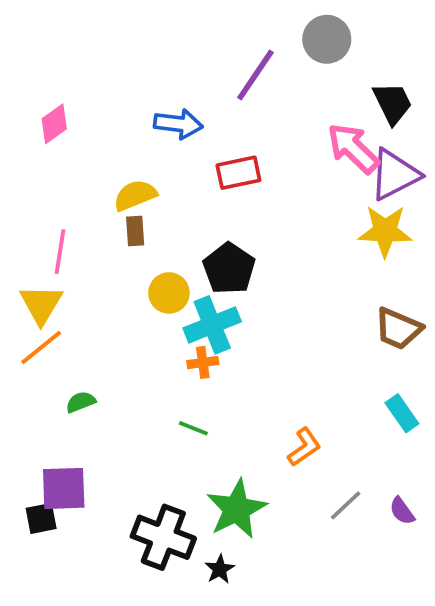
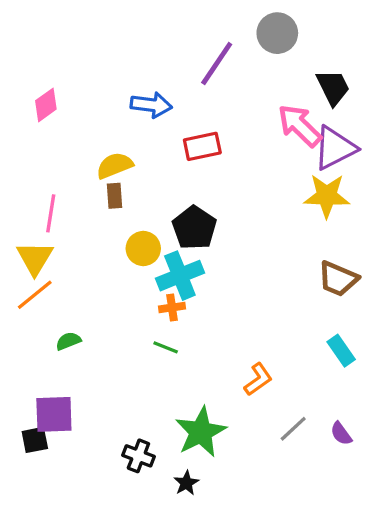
green line: (193, 428) -> (166, 347), moved
black cross: (163, 537) -> (138, 456), size x0.6

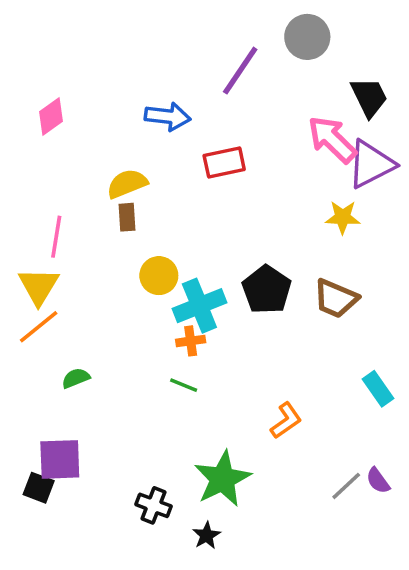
yellow star: (327, 196) -> (343, 217), moved, size x0.7
black pentagon: (194, 228) -> (267, 290), moved
brown trapezoid: (338, 279) -> (336, 299), moved
gray line: (293, 429) -> (346, 486), moved
black square: (35, 440) -> (39, 488), turned 32

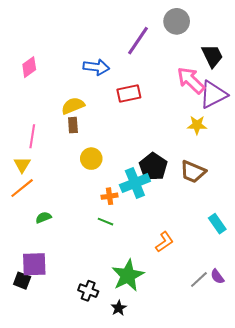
yellow triangle: (39, 286) -> (22, 165), size x0.7
cyan cross: (199, 306) -> (135, 183), moved

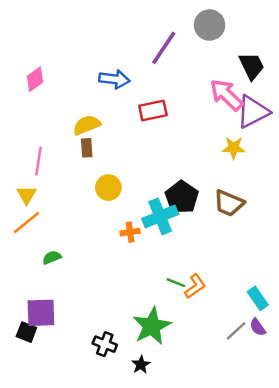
green line: (105, 222) -> (176, 283), moved
cyan rectangle: (217, 224) -> (258, 298), moved

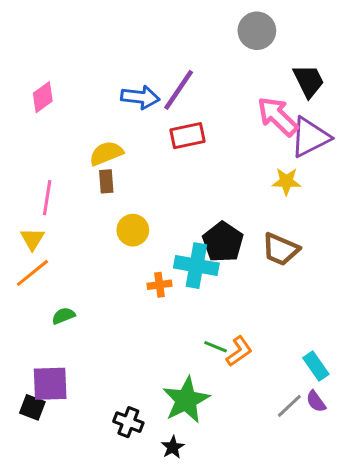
purple line: (164, 48) -> (179, 90), moved
cyan cross: (160, 216) -> (196, 266), turned 32

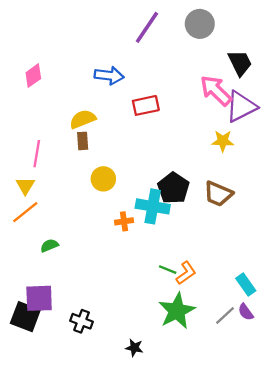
purple line: (179, 90) -> (147, 27), moved
green star: (186, 400) -> (177, 311), moved
black square: (32, 407) -> (25, 317), size x1.5
black cross: (128, 422) -> (82, 321), moved
black star: (173, 447) -> (134, 348), turned -30

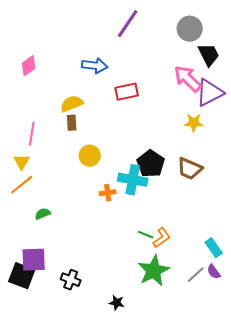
gray circle: (200, 24) -> (190, 29), moved

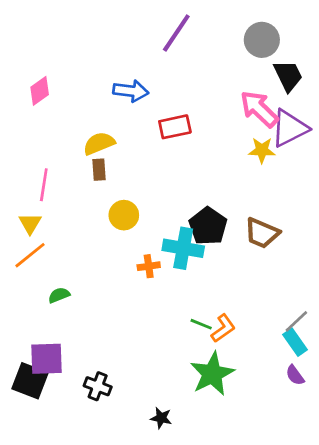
yellow star: (194, 123) -> (262, 150), moved
gray line: (196, 275) -> (296, 321), moved

